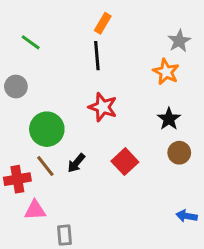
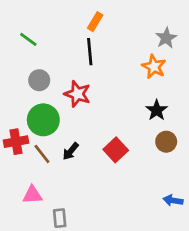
gray circle: (16, 86) -> (39, 80), moved
red star: (103, 107) -> (77, 94), moved
red cross: (17, 179) -> (16, 142), moved

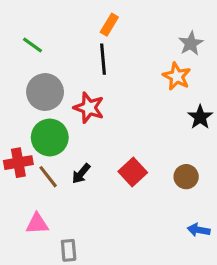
gray circle: (39, 80) -> (45, 92), size x1.5
black star: (157, 110) -> (200, 117), moved
brown circle: (166, 142) -> (186, 177), moved

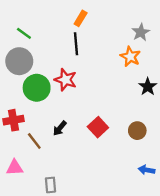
gray circle: (45, 92) -> (19, 61), moved
green circle: (50, 137) -> (37, 88), moved
brown line: (48, 177) -> (34, 141), moved
pink triangle: (37, 224) -> (15, 168), moved

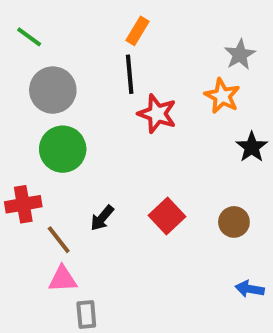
green line: (24, 33) -> (29, 37), moved
gray circle: (19, 61) -> (53, 90), moved
red star: (66, 80) -> (157, 114), moved
pink triangle: (15, 168) -> (63, 279), moved

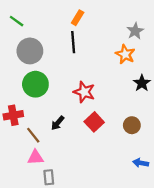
red star: (157, 114) -> (84, 92), moved

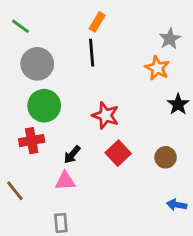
red cross: (13, 115) -> (32, 141), moved
brown line: (33, 135) -> (15, 191), moved
pink triangle: (35, 157) -> (65, 181), moved

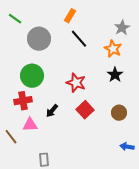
black line: (92, 53) -> (79, 39), moved, turned -36
gray circle: (37, 64) -> (39, 39), moved
black star: (178, 104) -> (115, 75), moved
pink triangle: (65, 181) -> (30, 125), moved

